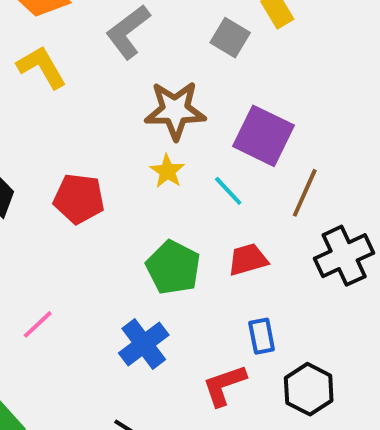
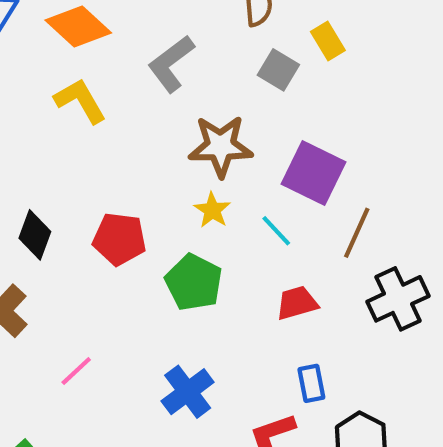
green pentagon: (173, 267) -> (194, 282), moved

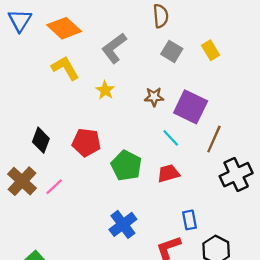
yellow rectangle: (328, 41) -> (211, 50), moved
brown star: (221, 146) -> (154, 97), moved, size x0.6
yellow star: (212, 210) -> (105, 90), moved
red trapezoid: (297, 303) -> (168, 173), moved
pink line: (76, 371) -> (54, 187), moved

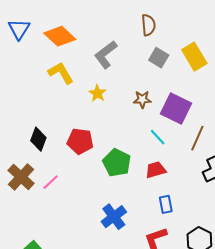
yellow rectangle: (211, 50) -> (194, 57), size x1.5
blue rectangle: (189, 220) -> (166, 204), moved

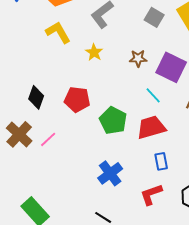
red trapezoid: (156, 170) -> (151, 127), size x1.4

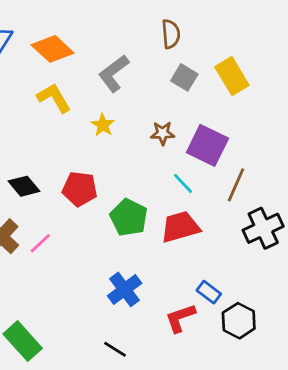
black diamond: (36, 97) -> (24, 186), turned -60
blue rectangle: (161, 161) -> (209, 292), moved, turned -42

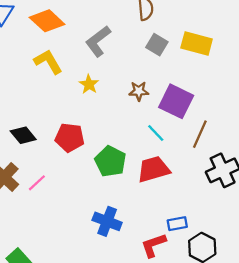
yellow rectangle: (232, 76) -> (197, 44), turned -44
blue cross: (125, 289) -> (107, 221), turned -32
blue rectangle: (209, 292) -> (177, 224), turned -48

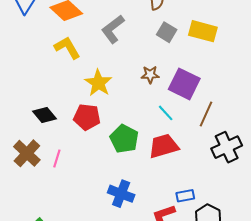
yellow star: (89, 84) -> (98, 83), moved, size x1.5
pink line: (37, 183) -> (57, 158), turned -30

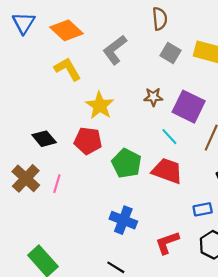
red trapezoid: (164, 146) -> (167, 171), turned 36
blue rectangle: (185, 196) -> (203, 209), moved

